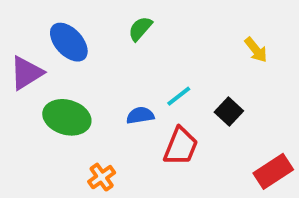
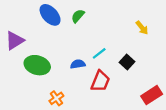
blue ellipse: (69, 42) -> (50, 15), moved

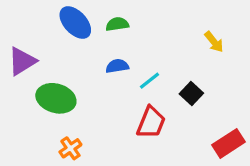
green semicircle: (78, 16) -> (117, 24), turned 40
blue semicircle: (78, 64) -> (117, 66), moved
orange cross: (56, 98) -> (70, 148), moved

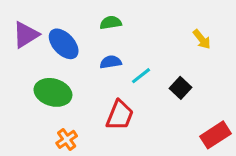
blue ellipse: (75, 23) -> (64, 44), moved
purple triangle: (22, 61) -> (26, 35), moved
red trapezoid: (151, 123) -> (120, 115), moved

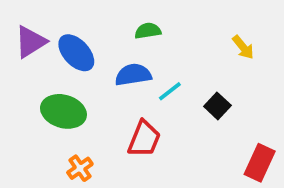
green semicircle: (111, 23) -> (148, 31), moved
blue semicircle: (111, 62) -> (133, 75), size x1.4
red rectangle: (215, 135) -> (260, 163), turned -32

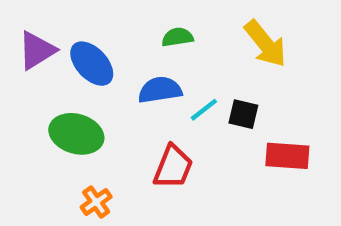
yellow arrow: (243, 47) -> (265, 44), moved, size x1.6
black square: (217, 106) -> (243, 114), moved, turned -30
red rectangle: (260, 163) -> (287, 156), moved, turned 69

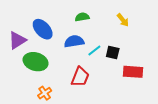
yellow arrow: (265, 44) -> (123, 20), size x0.6
purple triangle: (37, 50) -> (17, 40), moved

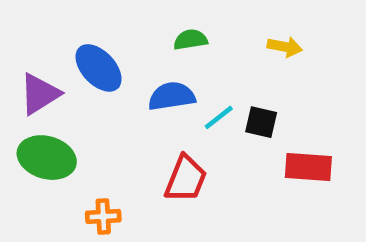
yellow arrow: (123, 20) -> (285, 47), turned -40
green ellipse: (36, 62) -> (47, 158), moved
orange cross: (45, 93) -> (103, 216), turned 32

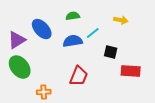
green semicircle: (190, 40) -> (73, 16), moved
cyan line: (219, 117) -> (93, 33), moved
green ellipse: (47, 158) -> (20, 67), turned 35

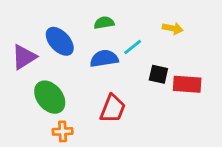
green ellipse: (20, 67) -> (50, 97), moved
red rectangle: (131, 71) -> (187, 84), moved

